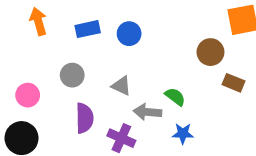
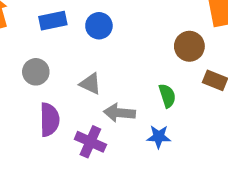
green semicircle: (175, 97) -> (167, 96), moved, turned 35

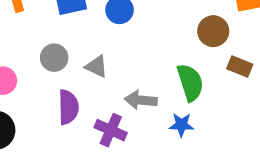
gray triangle: (90, 84) -> (97, 66), moved
green semicircle: (167, 96) -> (190, 82), size x1.5

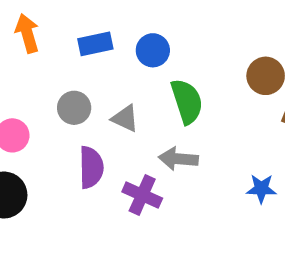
green semicircle: (190, 82) -> (187, 101), moved
blue star: (181, 125) -> (261, 189), moved

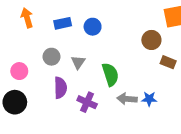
green semicircle: (187, 101) -> (110, 74), moved
gray triangle: (125, 118) -> (78, 62), turned 40
gray arrow: (178, 159) -> (127, 99), moved

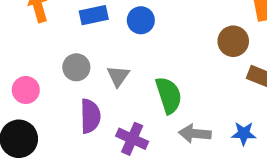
blue star: (149, 99) -> (244, 134), moved

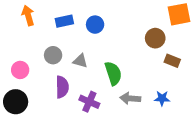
gray triangle: (118, 76) -> (80, 61), turned -49

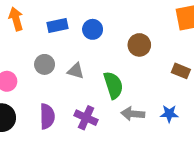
brown circle: (155, 38) -> (139, 45), moved
purple semicircle: (62, 87) -> (47, 116), moved

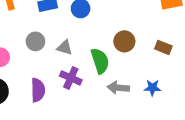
brown circle: (139, 45) -> (124, 41), moved
purple cross: (86, 118) -> (71, 78), moved

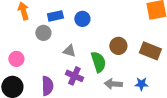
gray circle: (35, 41) -> (43, 33), moved
brown rectangle: (163, 47) -> (150, 51), size x1.5

